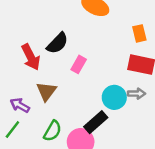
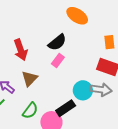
black semicircle: (57, 43) -> (57, 42), moved
gray arrow: (137, 94) -> (101, 90), size x1.5

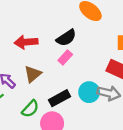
red arrow: (21, 50) -> (26, 42), turned 100
black rectangle: (66, 108) -> (60, 98), moved

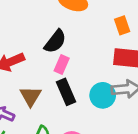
black rectangle: (60, 98) -> (66, 92), moved, turned -66

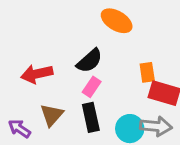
orange rectangle: (122, 25) -> (147, 72), moved

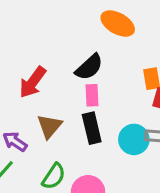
red arrow: (37, 74) -> (33, 82), turned -40
pink rectangle: (92, 87) -> (92, 95), turned -36

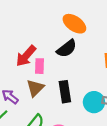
orange ellipse: (118, 24) -> (74, 24), moved
pink rectangle: (92, 95) -> (40, 66), moved

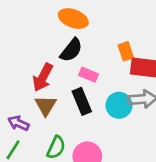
red arrow: (26, 56) -> (43, 77), moved
pink rectangle: (40, 66) -> (89, 75), moved, turned -56

